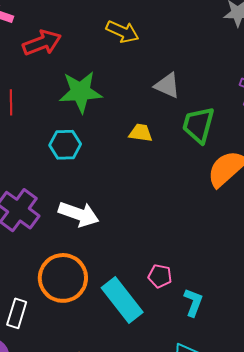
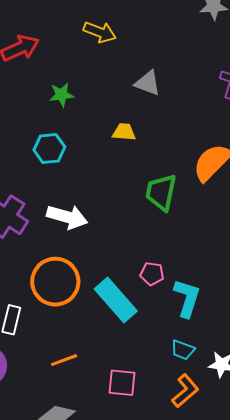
green star: (81, 92) -> (62, 95), size x0.6
green trapezoid: (198, 125) -> (161, 192), moved
cyan L-shape: (193, 302) -> (187, 298), size x1.4

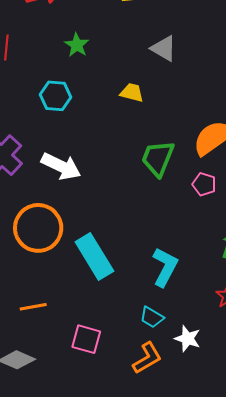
green star: (62, 95) -> (77, 45), turned 30
pink pentagon: (152, 274) -> (204, 184), moved

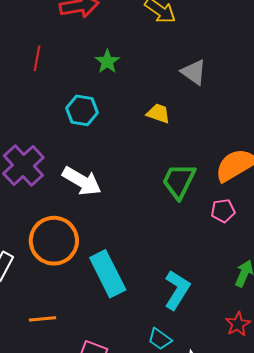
pink pentagon: (204, 184) -> (223, 211), turned -30

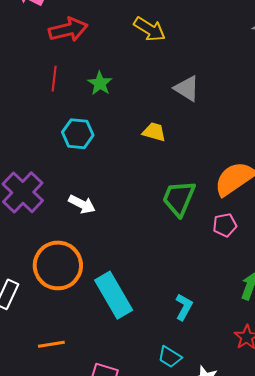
red line: (37, 58) -> (54, 79), moved
white arrow: (82, 181) -> (82, 204), size x0.7
cyan L-shape: (177, 290) -> (184, 307), size x0.7

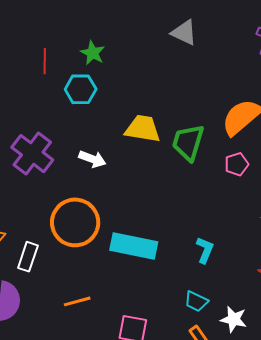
red line: (54, 79) -> (45, 61), moved
green star: (100, 83) -> (93, 53), moved
yellow trapezoid: (154, 132) -> (143, 129), moved, size x1.5
cyan rectangle: (114, 295) -> (134, 246), turned -42

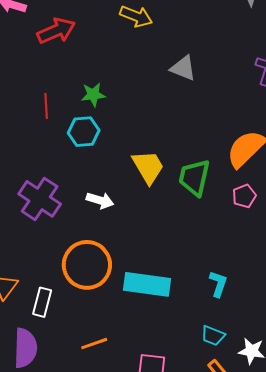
green star: (93, 53) -> (93, 95), turned -30
yellow trapezoid: (143, 129) -> (148, 167), turned 54

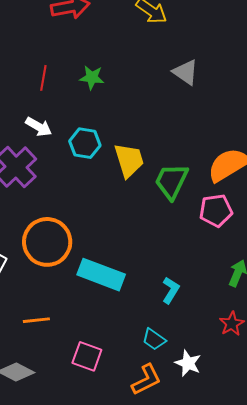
cyan hexagon: (84, 132) -> (85, 143), moved
pink pentagon: (244, 196) -> (216, 211), size x1.4
white arrow: (100, 200) -> (39, 127), moved

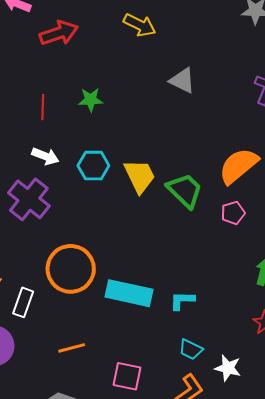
green trapezoid: (172, 181) -> (185, 190), turned 117
pink pentagon: (216, 211) -> (233, 213), size x0.7
cyan L-shape: (171, 290) -> (182, 301), moved, turned -112

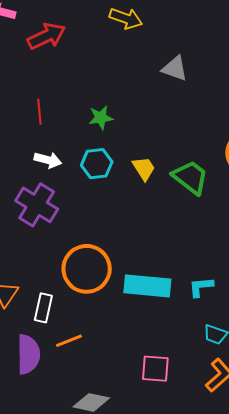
green star: (91, 100) -> (101, 118), moved
yellow trapezoid: (140, 176) -> (144, 168), size x0.7
orange line: (72, 348) -> (69, 341), moved

